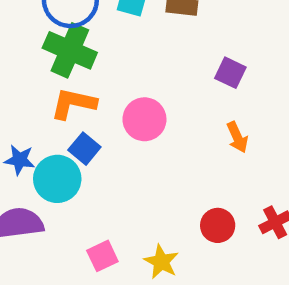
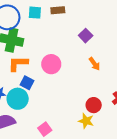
purple square: (230, 73) -> (86, 36), turned 32
yellow star: (161, 262) -> (86, 121), moved

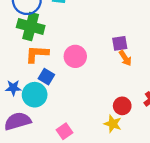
purple square: (86, 36) -> (120, 43), moved, turned 32

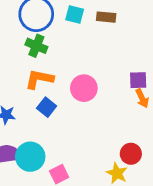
green cross: (31, 27) -> (36, 46), size x0.7
cyan circle: (35, 95) -> (30, 157), moved

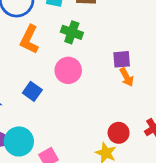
green cross: (36, 46) -> (72, 32), moved
orange L-shape: (39, 79) -> (29, 39), moved, turned -72

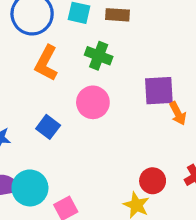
purple square: (122, 59) -> (159, 91), size x1.4
orange arrow: (127, 77) -> (178, 113), moved

